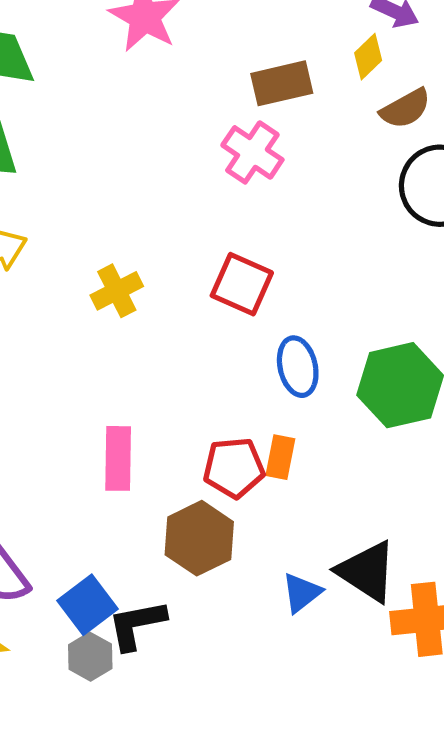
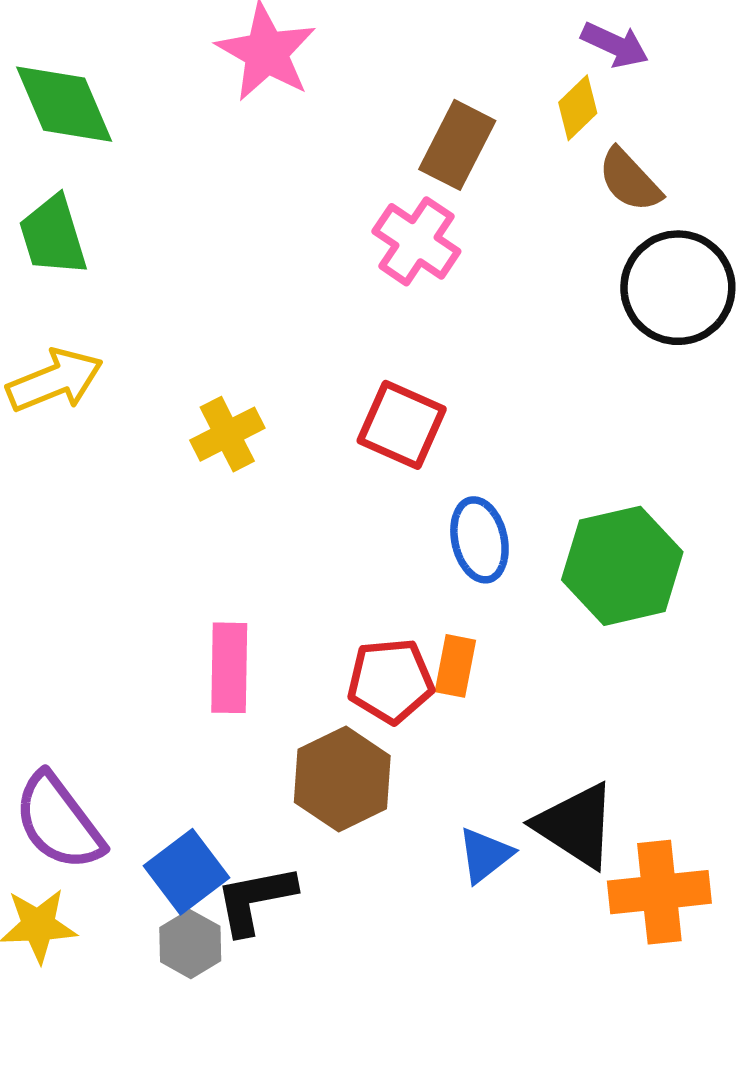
brown rectangle: (282, 83) -> (457, 145), turned -50
brown semicircle: (405, 109) -> (630, 180), turned 76

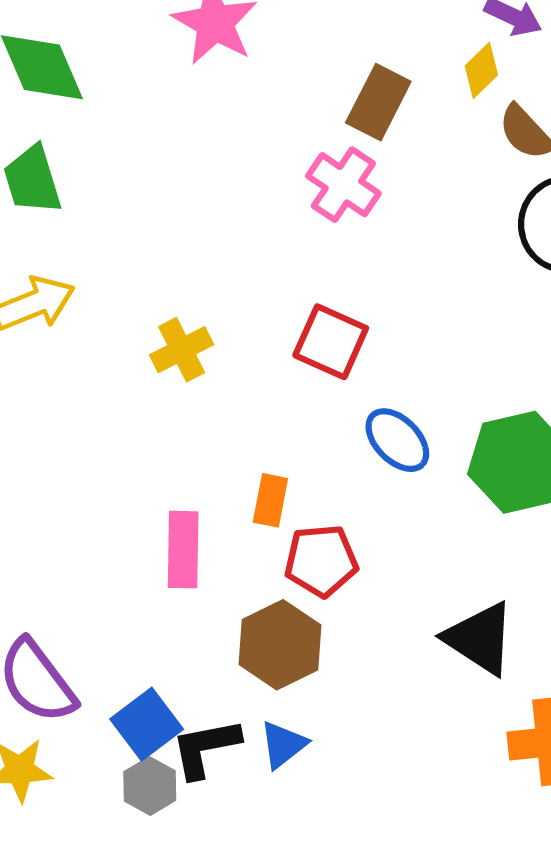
blue ellipse: (479, 540) -> (397, 440), turned -32
orange rectangle: (455, 666) -> (270, 500), moved
black triangle: (576, 825) -> (480, 638), moved
blue triangle: (485, 855) -> (283, 745), moved

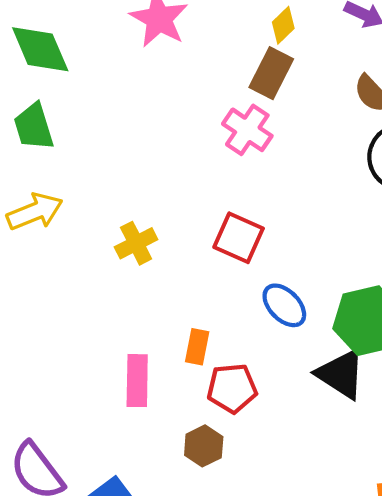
yellow diamond: (481, 70) -> (283, 25), moved
black triangle: (480, 638) -> (341, 374), moved
brown hexagon: (280, 645) -> (204, 446), size x0.7

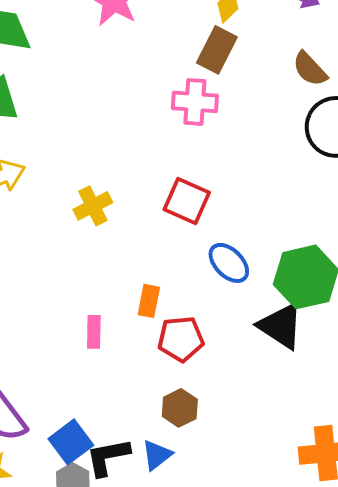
pink cross: (247, 130) -> (195, 102), turned -30
pink rectangle: (137, 381) -> (94, 332), size x0.7
brown hexagon: (204, 446) -> (180, 408), moved

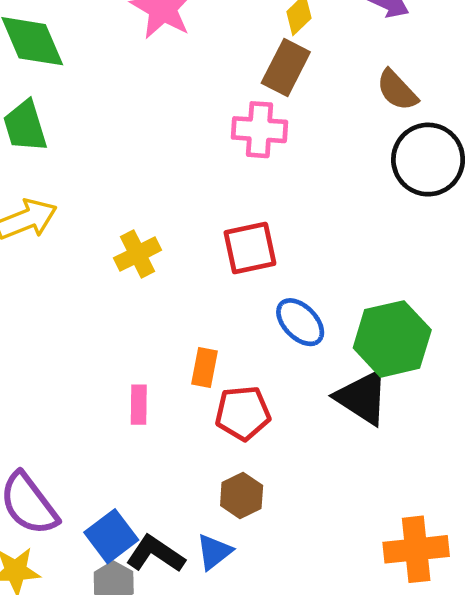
red square: (187, 201) -> (250, 248), turned -36
black L-shape: (108, 457) -> (155, 554), turned 45

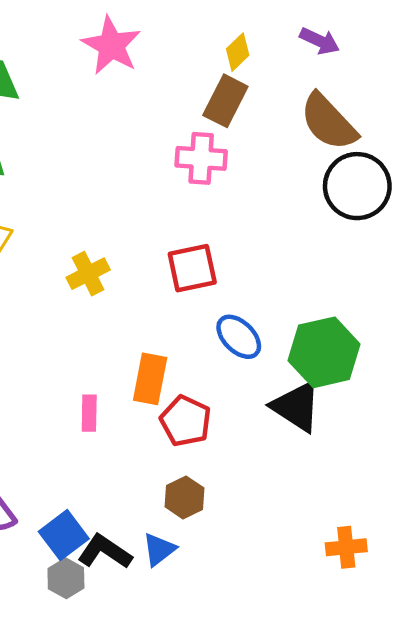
brown semicircle: (397, 90) -> (328, 122), size x1.5
orange rectangle: (205, 368) -> (150, 379), size x1.4
red pentagon: (243, 413) -> (186, 421), turned 30
orange cross: (416, 549) -> (346, 547), size x0.7

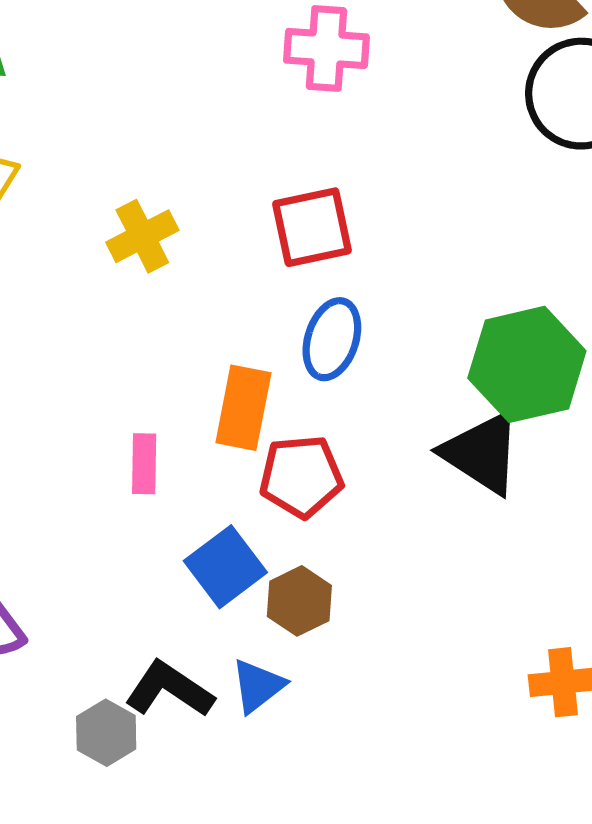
blue ellipse: (239, 337) -> (332, 339), moved, turned 63
red pentagon: (186, 421) -> (301, 476), turned -30
blue square: (64, 535) -> (225, 567), moved

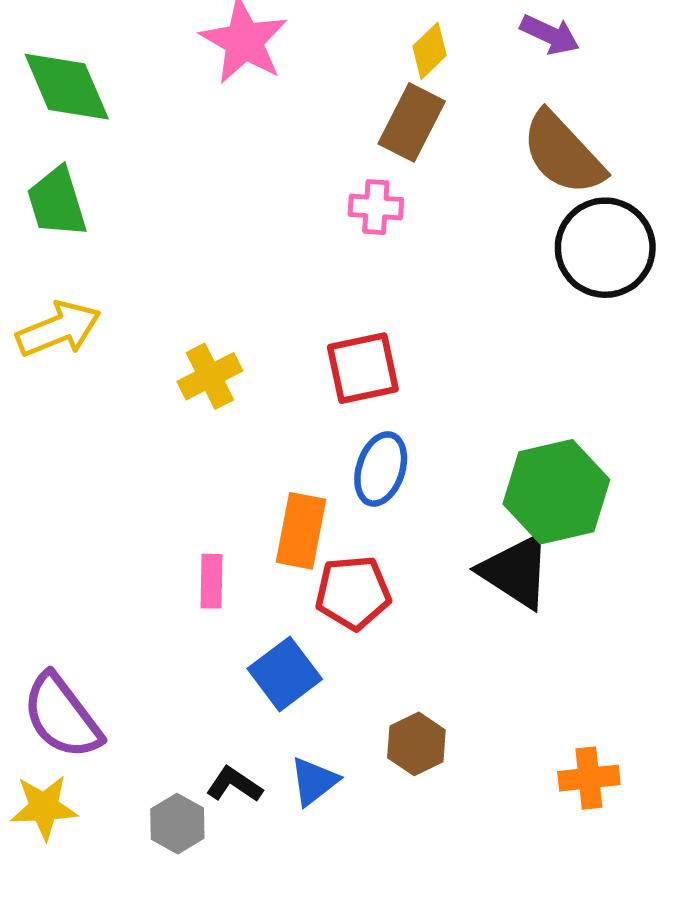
pink cross: (326, 48) -> (376, 207), size x0.7
brown hexagon: (299, 601) -> (416, 744), moved
black L-shape: (169, 689) -> (234, 785), size x0.7

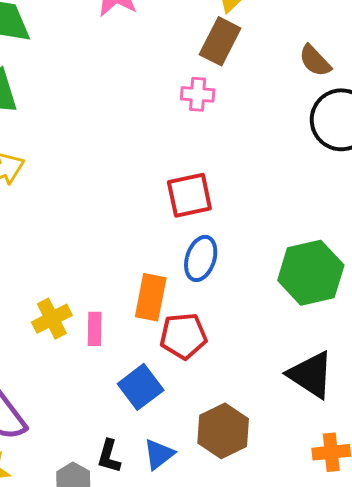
brown semicircle: (563, 153) -> (315, 61), size x0.6
yellow cross: (210, 376) -> (52, 319), moved
black triangle: (516, 571) -> (311, 375), moved
brown hexagon: (416, 744) -> (223, 431), size x1.4
black L-shape: (234, 785) -> (109, 456), turned -108

